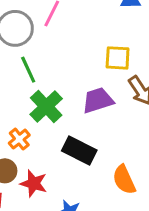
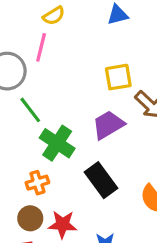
orange cross: (19, 139) -> (37, 183), turned 35
black rectangle: (79, 151) -> (101, 180), turned 40

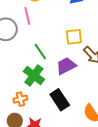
pink line: (41, 47) -> (27, 16), turned -30
green line: (30, 110) -> (40, 52), moved

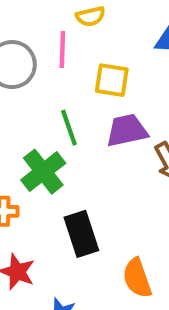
yellow square: (74, 37) -> (112, 80), moved
purple trapezoid: (66, 66) -> (127, 130), moved

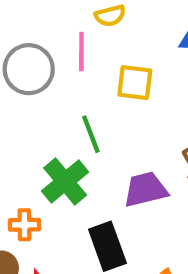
purple trapezoid: (127, 130) -> (145, 189), moved

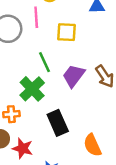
purple trapezoid: (145, 189) -> (74, 76), moved, turned -35

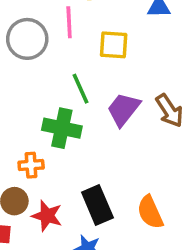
green cross: (32, 89) -> (62, 128), turned -35
black rectangle: (58, 123) -> (97, 205), moved

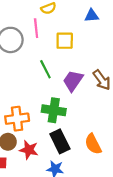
green cross: (62, 128) -> (54, 110), moved
orange cross: (31, 165) -> (17, 119), size x1.5

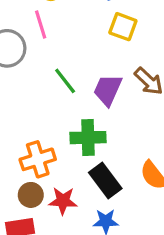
yellow square: (65, 41) -> (123, 27), moved, turned 30

